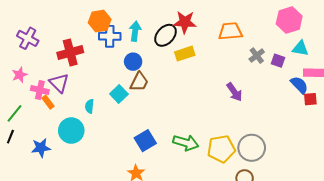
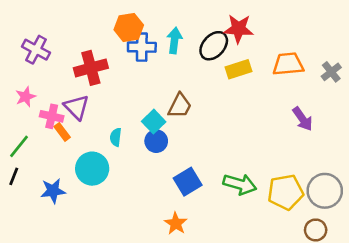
orange trapezoid: (230, 31) -> (288, 64), moved
blue circle: (133, 62) -> (156, 141), moved

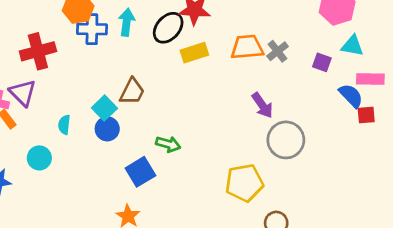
gray cross: (331, 72) -> (278, 51), moved
cyan circle: (92, 169) -> (39, 158), size x0.7
green arrow: (240, 184) -> (168, 144), moved, size x0.7
gray circle: (325, 191) -> (286, 140), moved

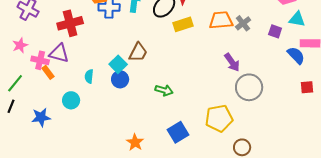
purple triangle: (23, 93) -> (59, 53), turned -30
red square: (366, 115) -> (307, 87), moved
blue square: (140, 172) -> (178, 132), moved

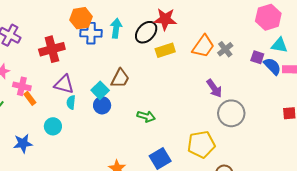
orange trapezoid: (221, 20) -> (203, 46), turned 130
purple triangle: (59, 53) -> (64, 84), moved
blue semicircle: (296, 55) -> (272, 66), moved

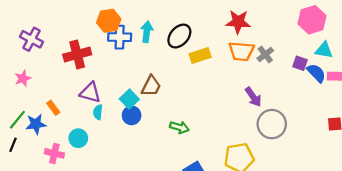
red star: (165, 19) -> (238, 22), moved
orange trapezoid: (203, 46) -> (241, 51), turned 60
pink cross: (22, 86) -> (54, 153), moved
blue star: (23, 143) -> (36, 124), moved

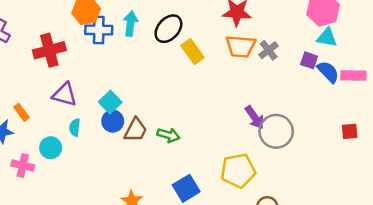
cyan triangle: (324, 50) -> (327, 38), moved
yellow rectangle: (200, 56) -> (193, 51), turned 72
brown trapezoid: (151, 86) -> (136, 130), moved
purple arrow: (253, 97) -> (255, 117), moved
cyan semicircle: (98, 112) -> (75, 127), moved

